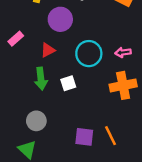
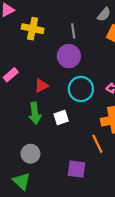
purple circle: (60, 19) -> (69, 56), moved
orange line: (111, 136) -> (97, 144), moved

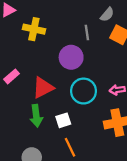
gray line: (73, 31) -> (87, 32), moved
red triangle: (41, 86) -> (43, 88), size x1.5
orange line: (97, 144) -> (70, 147), moved

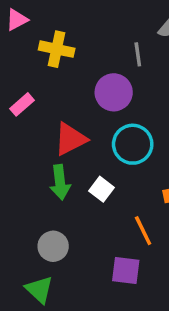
pink rectangle: (11, 76) -> (22, 104), moved
white square: (63, 120) -> (102, 189), turned -35
orange line: (70, 147) -> (143, 231), moved

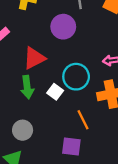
cyan circle: (133, 144) -> (76, 77), moved

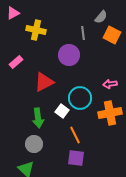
green arrow: (27, 87) -> (38, 118), moved
orange line: (83, 120) -> (75, 135), moved

